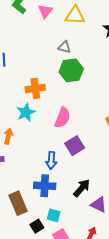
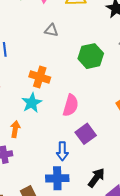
gray triangle: (64, 47) -> (51, 30), moved
green hexagon: (71, 70) -> (91, 56), moved
orange cross: (35, 88) -> (40, 77), turned 30

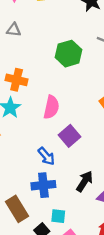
gray triangle: (51, 30) -> (14, 30), moved
blue arrow: (62, 151) -> (46, 156), turned -36

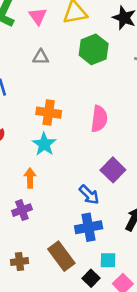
green hexagon: (69, 54) -> (94, 49), moved
pink semicircle: (51, 107) -> (99, 119), moved

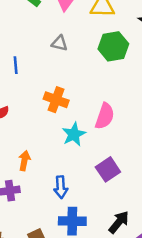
cyan star: (44, 144) -> (74, 134), moved
blue arrow: (89, 195) -> (61, 187), moved, turned 30

